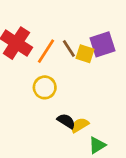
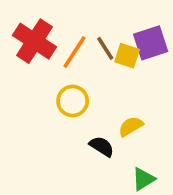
yellow semicircle: (80, 125) -> (131, 126), moved

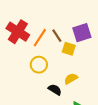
yellow square: (127, 56) -> (69, 49), moved

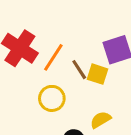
brown line: (57, 36) -> (79, 70), moved

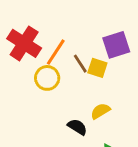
yellow circle: (52, 98) -> (47, 78), moved

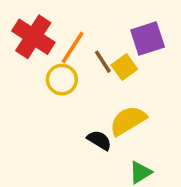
yellow square: (97, 68) -> (124, 67), turned 36
yellow semicircle: (100, 111) -> (128, 121), size x1.5

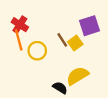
red cross: (33, 37) -> (20, 25), size x0.7
orange line: (73, 47) -> (19, 40), moved, turned -48

